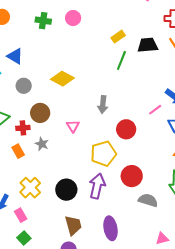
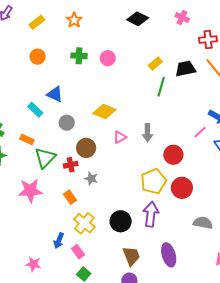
pink circle: (73, 18) -> (108, 58), moved
pink triangle: (73, 126) -> (120, 137), moved, turned 40
orange rectangle: (18, 151) -> (70, 197), moved
red circle: (132, 176) -> (182, 188), moved

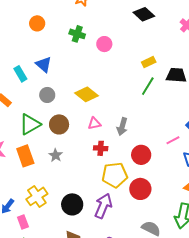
green triangle: (45, 158) -> (30, 124), moved
red cross: (71, 165) -> (101, 148), moved
orange rectangle: (70, 197) -> (25, 156), moved, size x1.5

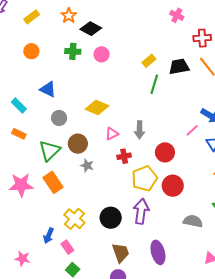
black diamond: (144, 14) -> (91, 29), moved
cyan rectangle: (20, 74) -> (19, 106), moved
gray star: (56, 155) -> (87, 166), moved

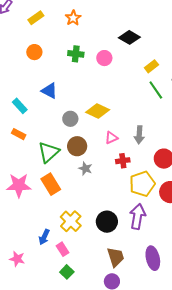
black diamond: (91, 29) -> (129, 37), moved
green line: (154, 84) -> (156, 90), turned -54
gray circle: (59, 118) -> (70, 119), moved

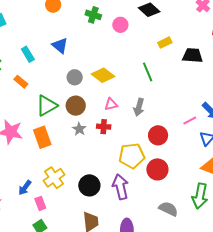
green line: (156, 90) -> (148, 72), moved
red cross: (123, 161) -> (104, 127), moved
purple arrow: (138, 216) -> (120, 187), turned -35

